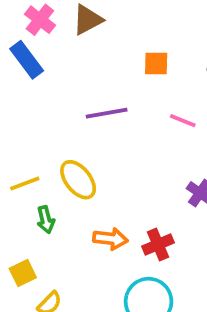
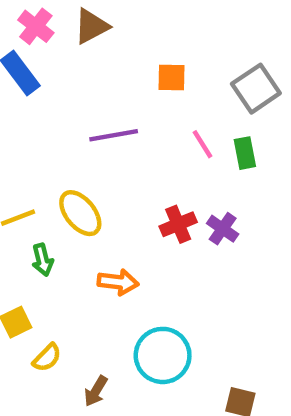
pink line: (183, 121) -> (203, 144), turned 36
red cross: (158, 244) -> (178, 224), moved

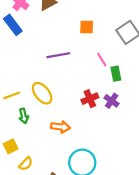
green rectangle: (245, 153) -> (116, 74), moved

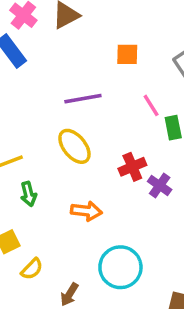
yellow ellipse: (42, 93) -> (74, 146), moved
purple cross: (112, 101) -> (160, 186), moved

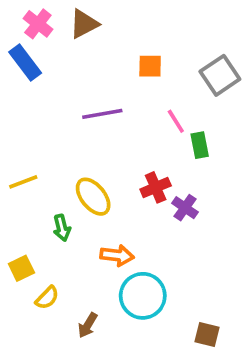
yellow ellipse: (74, 146) -> (93, 197), moved
green arrow: (28, 194) -> (62, 228), moved
orange arrow: (86, 211) -> (117, 255), moved

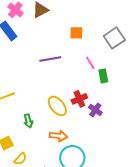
yellow ellipse: (93, 197) -> (57, 106), moved

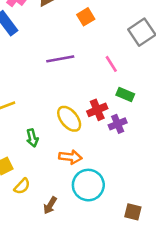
orange square: (76, 33) -> (86, 17), moved, turned -32
green rectangle: (103, 76) -> (125, 95), moved, turned -56
purple cross: (95, 110) -> (118, 124), turned 32

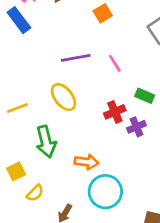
pink line: (111, 64) -> (115, 63), moved
yellow ellipse: (69, 119) -> (64, 97), moved
green arrow: (32, 138) -> (46, 142), size x1.6

